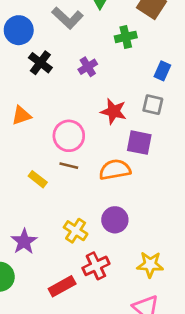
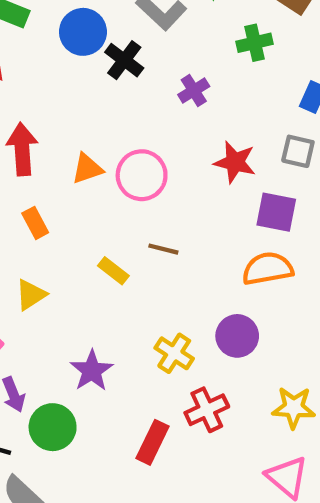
black cross: (40, 63) -> (124, 60), moved
pink circle: (69, 136) -> (142, 175), moved
orange semicircle: (115, 170) -> (268, 269), moved
red rectangle: (62, 286) -> (152, 442), turned -35

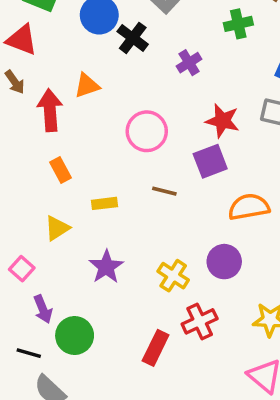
orange triangle: (87, 169) -> (87, 86), moved
purple square: (276, 212) -> (210, 161), moved, turned -32
yellow rectangle: (113, 271) -> (105, 203), moved, turned -45
purple star: (92, 371) -> (106, 267), moved

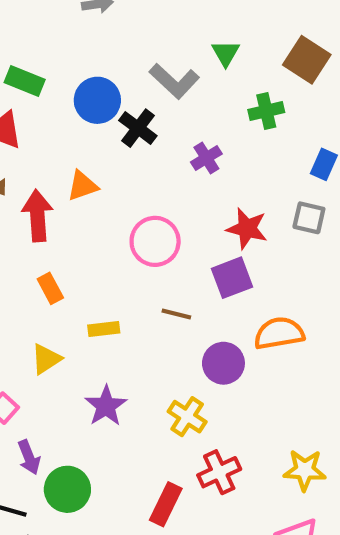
purple circle: (224, 262) -> (223, 363), moved

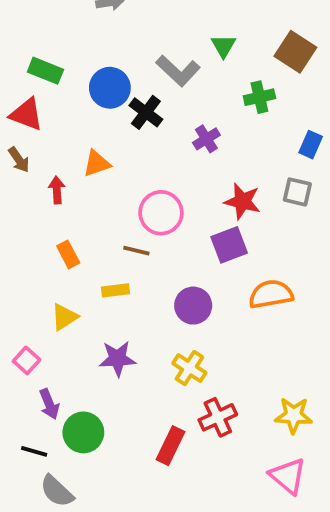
red arrow: (37, 216) -> (57, 190), size x0.6
brown line: (176, 314) -> (136, 251), moved
purple circle: (223, 363) -> (193, 306), moved
purple star: (106, 406) -> (117, 359), turned 30

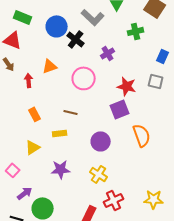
pink circle: (161, 213) -> (84, 78), moved
orange semicircle: (271, 294) -> (142, 135), turned 80
purple arrow: (49, 404) -> (25, 193), turned -105

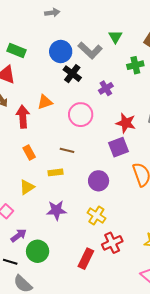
blue circle: (57, 26) -> (61, 52), moved
red arrow: (29, 80) -> (23, 117), size x1.5

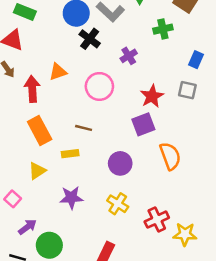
red star: (126, 123) -> (152, 96), turned 30
orange rectangle: (29, 152) -> (40, 130), size x1.6
red cross: (112, 243) -> (157, 220), moved

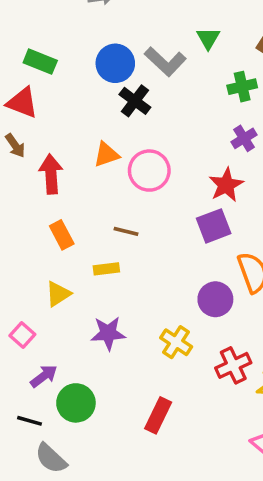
purple cross: (129, 56) -> (244, 138), moved
orange triangle: (58, 72) -> (106, 154), moved
orange rectangle: (40, 130) -> (62, 235), size x0.7
purple circle: (120, 163) -> (215, 299), moved

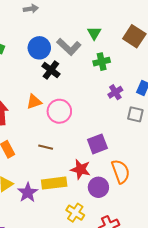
green cross: (242, 87) -> (102, 62), moved
red star: (226, 185) -> (80, 169), moved, turned -30
yellow rectangle: (106, 269) -> (54, 183), moved, size x1.6
purple star: (108, 333) -> (28, 193), moved, turned -30

